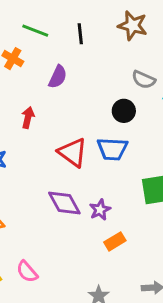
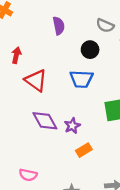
purple semicircle: (58, 77) -> (59, 26), moved, turned -36
red triangle: (73, 152) -> (36, 80), moved
pink semicircle: (27, 272) -> (28, 175), moved, turned -36

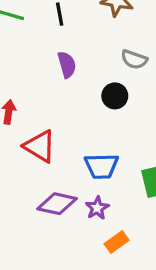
blue trapezoid: (81, 79) -> (101, 166), moved
purple diamond: (45, 121) -> (57, 204), turned -44

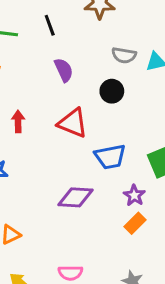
red triangle: (40, 146) -> (73, 123), moved
purple star: (97, 208) -> (134, 195), moved

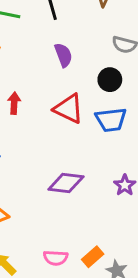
blue trapezoid: (110, 157) -> (111, 120), moved
orange rectangle: (135, 223) -> (93, 257), moved

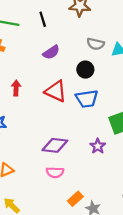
purple semicircle: (63, 55) -> (51, 52), turned 78
pink semicircle: (56, 258) -> (55, 172), moved

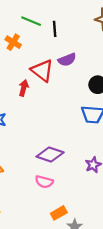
black line: (43, 19) -> (55, 29), moved
red triangle: (56, 91) -> (42, 71), moved

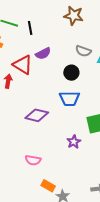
purple diamond: (50, 154) -> (37, 115), moved
orange rectangle: (59, 213) -> (48, 186), turned 64

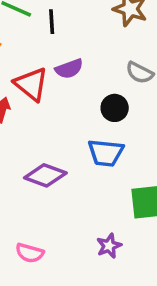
purple star: (74, 142) -> (109, 246), moved

